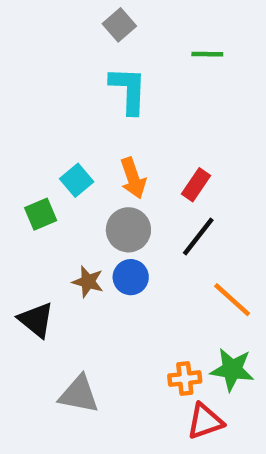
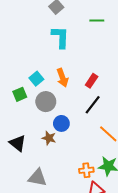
gray circle: (128, 230) -> (46, 102), moved
brown star: (88, 282) -> (49, 138), moved

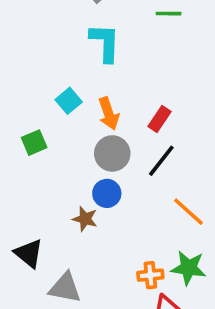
cyan square: (36, 79) -> (69, 101), moved
gray circle: (46, 102) -> (112, 153), moved
black triangle: (18, 143) -> (29, 253), moved

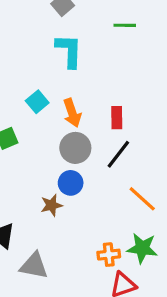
red rectangle: (159, 119) -> (117, 118), turned -35
brown star: (85, 219) -> (51, 205), turned -30

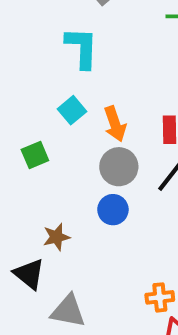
cyan L-shape: (69, 51) -> (82, 48), moved
brown star: (51, 205) -> (56, 237), moved

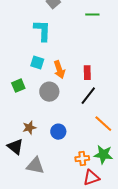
cyan square: (72, 110) -> (37, 63), turned -32
gray circle: (119, 167) -> (49, 92), moved
blue circle: (113, 210) -> (58, 132), moved

